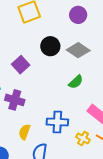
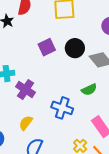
purple square: (21, 65) -> (47, 47), moved
blue cross: (57, 122) -> (62, 108), moved

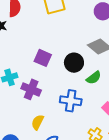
purple square: (47, 47) -> (43, 58), moved, turned -30
black circle: (75, 48) -> (74, 63), moved

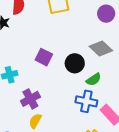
purple cross: (31, 89) -> (30, 99), moved, turned 36
blue cross: (71, 101) -> (86, 101), moved

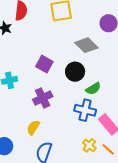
gray diamond: (101, 49) -> (86, 45), moved
purple cross: (30, 99) -> (43, 98), moved

